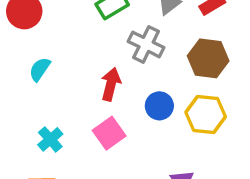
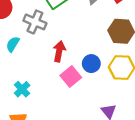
gray cross: (146, 44) -> (35, 22), moved
pink square: (109, 133) -> (71, 77), moved

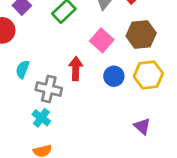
gray cross: (35, 22) -> (49, 89), moved
pink square: (71, 77) -> (102, 40), moved

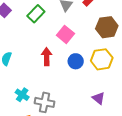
brown hexagon: (141, 35) -> (107, 27), moved
gray cross: (49, 89) -> (45, 102), moved

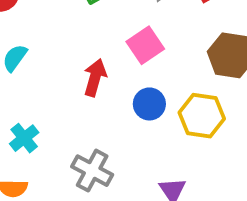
gray cross: (45, 102) -> (92, 171), moved

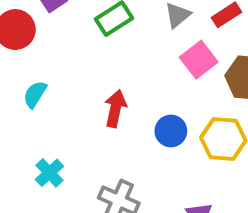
pink square: (145, 45) -> (199, 60), moved

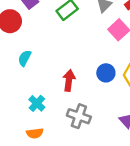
red arrow: (115, 108) -> (69, 80), moved

